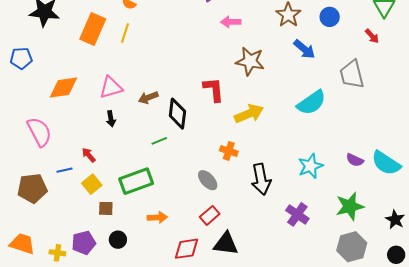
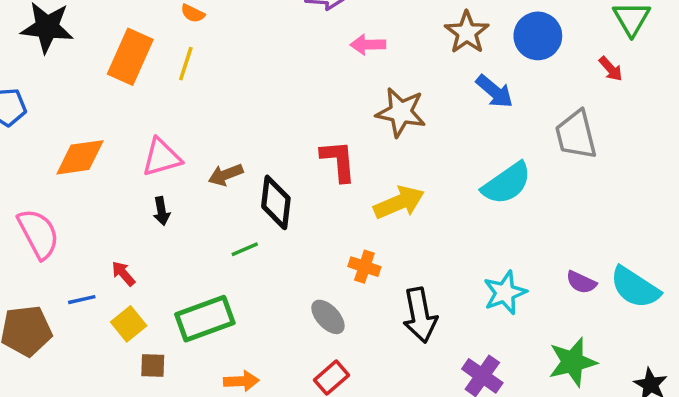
blue circle: (330, 17) -> (538, 36), size x1.4

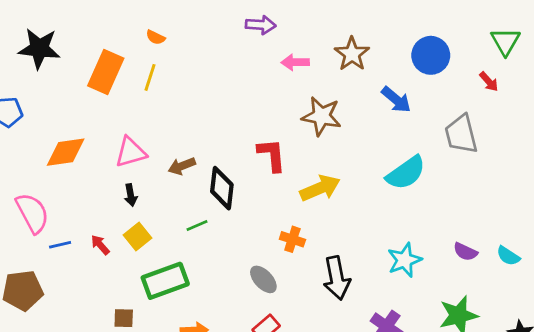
brown star: (467, 32) -> (352, 54), moved
cyan semicircle: (635, 287) -> (508, 256), size x0.6
blue line: (82, 300) -> (60, 245), moved
yellow square: (129, 324) -> (138, 237), moved

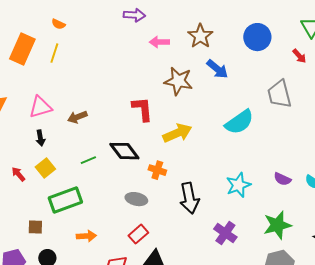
blue arrow: (396, 100) -> (217, 69), moved
black diamond: (222, 188) -> (124, 151), moved, turned -44
gray ellipse: (263, 279) -> (136, 199), turned -35

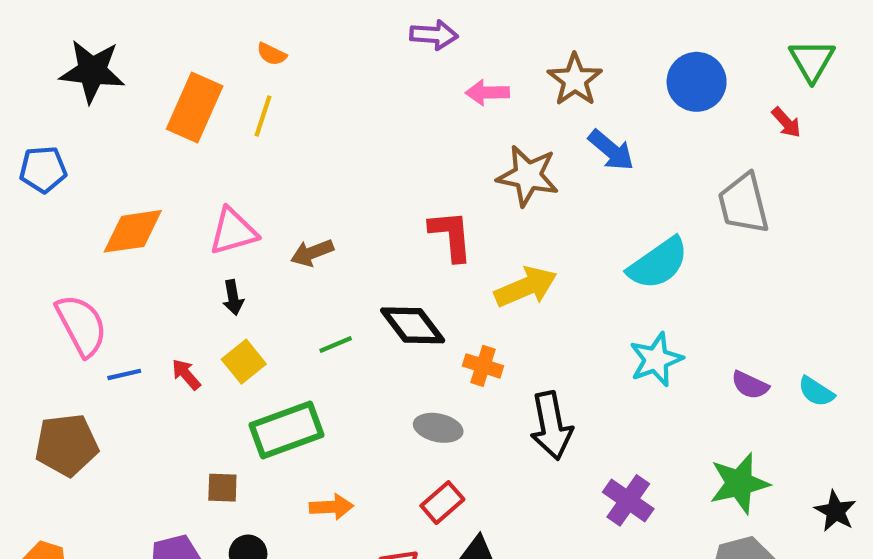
cyan star: (238, 185) -> (656, 359), moved

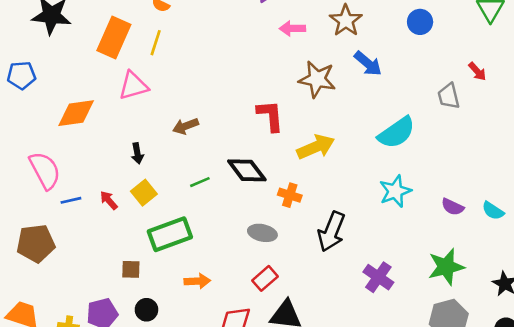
blue circle: (697, 82) -> (420, 22), size x0.7
red arrow: (786, 122) -> (477, 71), moved
gray trapezoid: (744, 204) -> (449, 96), size x0.7
pink triangle: (233, 231) -> (133, 86), moved
black arrow: (551, 426) -> (331, 232), turned 33

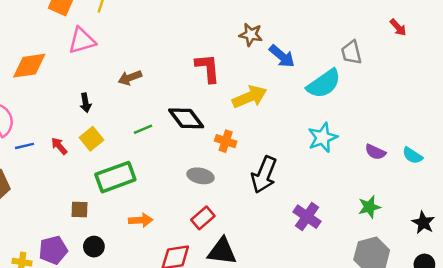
blue arrow: (368, 64) -> (282, 56), moved
brown star: (317, 79) -> (251, 35), size x0.7
gray trapezoid: (449, 96) -> (351, 53), moved
green star: (446, 267) -> (369, 207), size x0.7

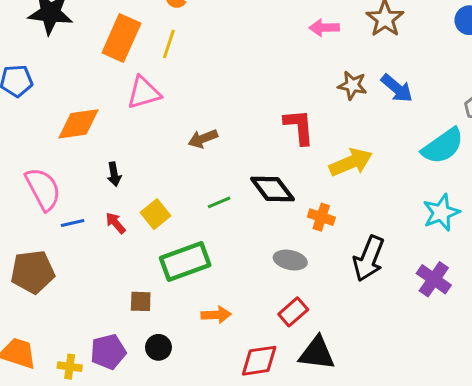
blue arrow: (282, 56) -> (397, 88), moved
black arrow: (86, 103) -> (114, 174), moved
purple cross: (307, 217) -> (434, 279), moved

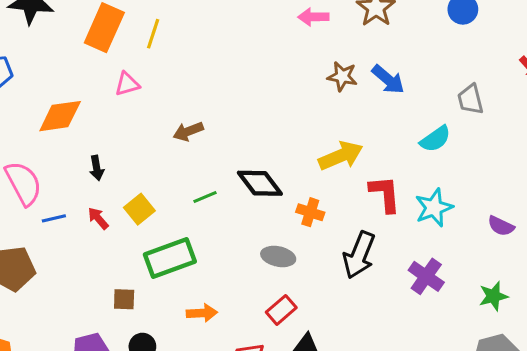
pink triangle: (144, 93) -> (127, 84), size x0.7
red L-shape: (299, 127) -> (385, 194), moved
cyan semicircle: (443, 146) -> (435, 139), size x0.7

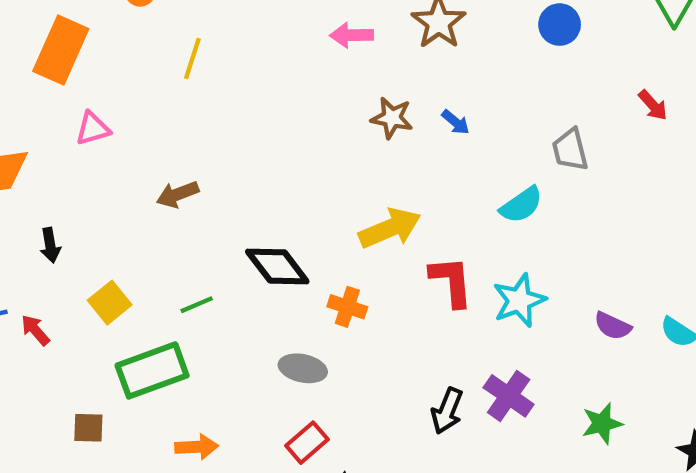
yellow line: (153, 34) -> (192, 58), moved
blue arrow: (388, 79) -> (456, 122), size x0.6
green line: (205, 197) -> (197, 305), moved
red arrow: (98, 218) -> (35, 330), moved
black arrow: (359, 255) -> (447, 411), moved, size x0.7

